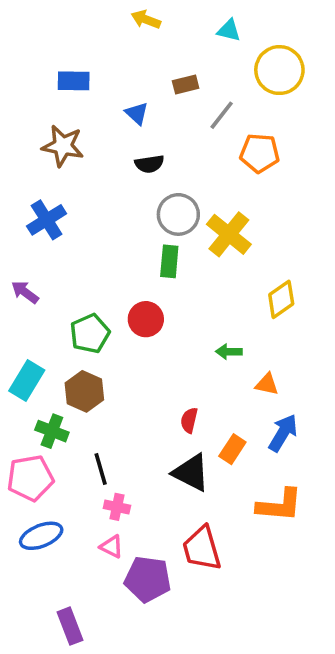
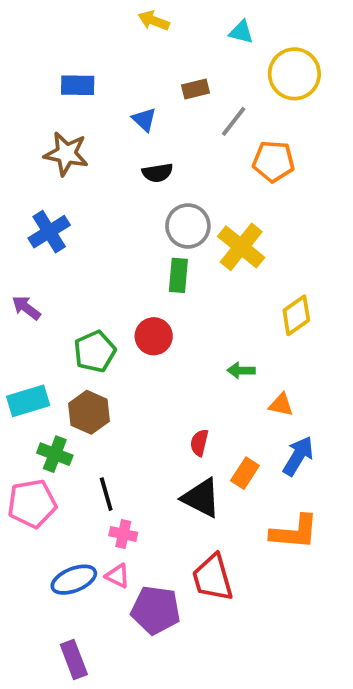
cyan rectangle: (27, 381) -> (28, 401), turned 42
blue ellipse: (41, 536) -> (74, 580), moved

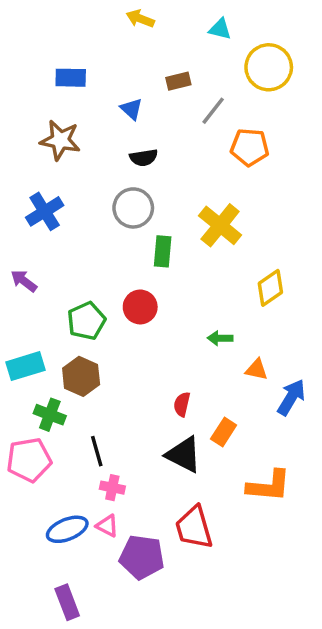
gray circle: (188, 226) -> (133, 208), moved
blue arrow: (298, 456) -> (291, 397), moved

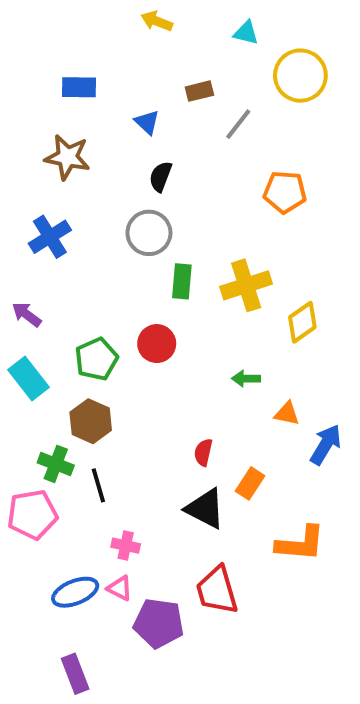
orange pentagon: (250, 147) -> (285, 192), moved
black semicircle: (144, 158) -> (161, 177), turned 120
yellow cross: (220, 225) -> (246, 285), moved, turned 33
cyan rectangle: (26, 366) -> (29, 379), moved, turned 69
black line: (97, 451) -> (98, 485), moved

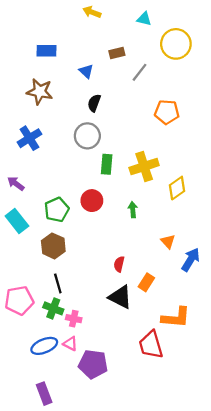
green arrow: (246, 379) -> (133, 210), moved, turned 84
orange triangle: (287, 413) -> (168, 241), turned 35
green cross: (56, 464) -> (53, 308), moved
red trapezoid: (217, 590) -> (151, 345), moved

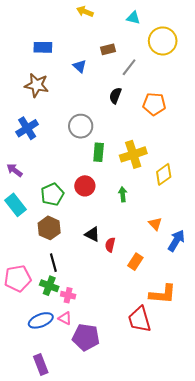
black semicircle: (94, 103) -> (115, 96), moved
black triangle: (120, 297) -> (92, 234), moved, size x0.7

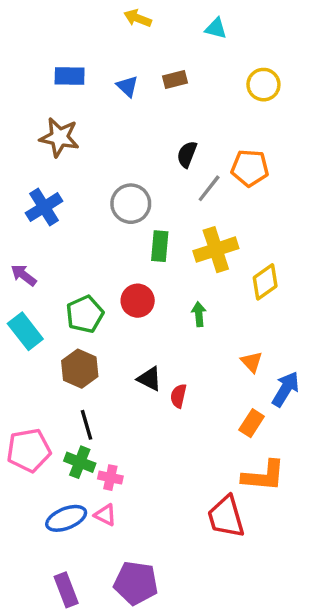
yellow circle: (163, 41) -> (263, 85), moved, size x0.7
blue triangle: (80, 66) -> (127, 86), moved
gray line: (129, 67) -> (209, 188), moved
orange rectangle: (135, 262) -> (252, 423), moved
purple pentagon: (86, 337) -> (136, 583), moved

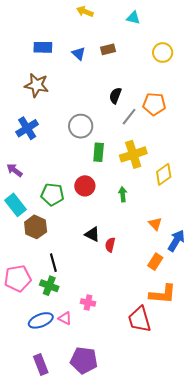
green pentagon: (85, 314) -> (52, 194), turned 30
brown hexagon: (80, 369) -> (36, 227), moved
pink cross: (110, 478) -> (88, 303), moved

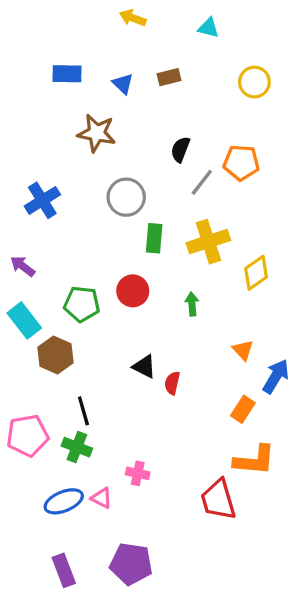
brown star: (37, 85) -> (97, 133), moved

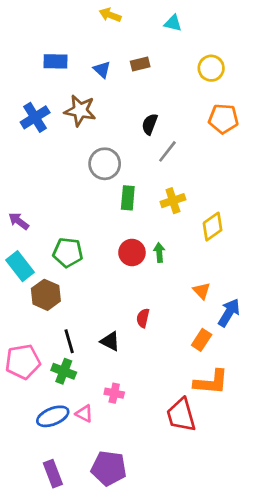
orange pentagon: (241, 163) -> (223, 119), moved
blue cross: (42, 200) -> (35, 117), moved
yellow cross: (208, 242) -> (173, 201), size x0.7
red circle: (133, 291) -> (132, 252), moved
black triangle: (144, 367) -> (110, 341), moved

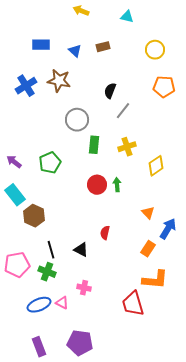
green pentagon: (68, 252) -> (50, 163), moved, turned -30

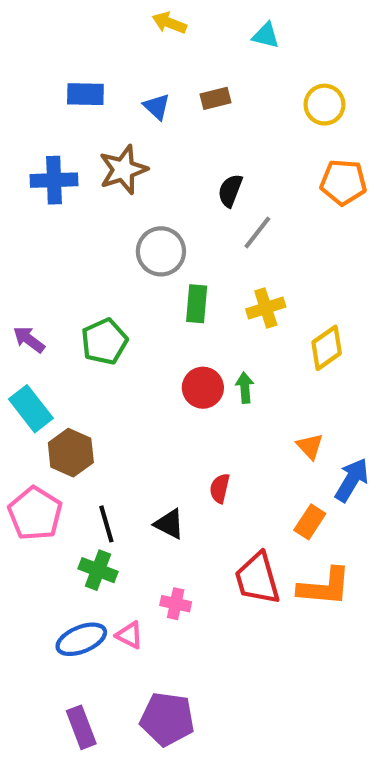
brown star: (59, 81) -> (123, 170), turned -30
blue cross: (26, 86) -> (54, 180), turned 30
pink pentagon: (17, 265) -> (35, 513), moved, turned -30
red trapezoid: (133, 304) -> (257, 578), moved

